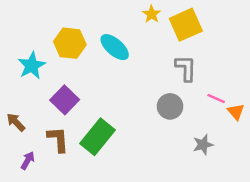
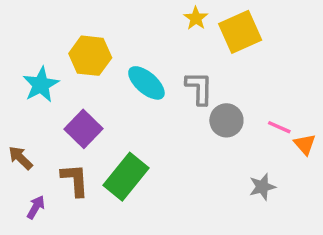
cyan ellipse: (115, 47) -> (146, 83), moved
gray L-shape: (186, 68) -> (199, 88), moved
gray circle: (170, 106) -> (226, 120), moved

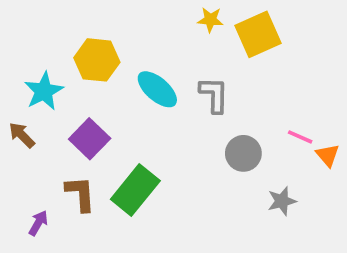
yellow star: (196, 18) -> (210, 20), turned -30
gray circle: (226, 120) -> (243, 153), moved
brown arrow: (20, 158) -> (22, 135), moved

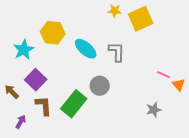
brown arrow: (22, 135) -> (12, 92), moved
purple square: (90, 139) -> (36, 80), moved
gray circle: (243, 153) -> (100, 86), moved

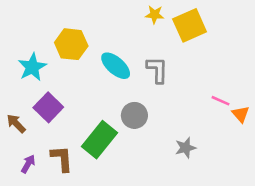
brown L-shape: (44, 106) -> (62, 158), moved
gray star: (154, 110) -> (186, 148), moved

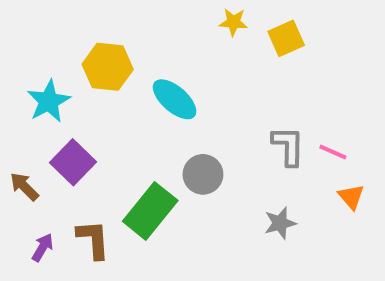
yellow square: (190, 25) -> (286, 38), size x0.7
gray L-shape: (157, 70) -> (288, 146), moved
orange triangle: (241, 114) -> (351, 197), moved

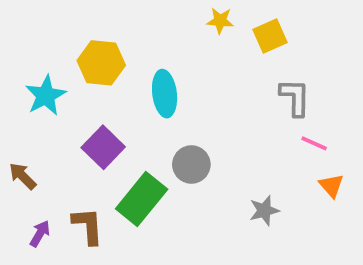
cyan ellipse: (175, 99) -> (165, 94), turned 42
gray L-shape: (288, 146) -> (295, 97), moved
purple square: (73, 162) -> (103, 147), moved

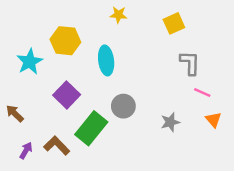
yellow star: (220, 21) -> (118, 15), moved
gray star: (264, 211) -> (170, 122), moved
brown L-shape: (88, 226) -> (57, 146), turned -40

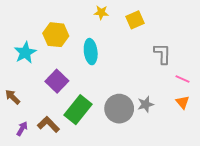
yellow square: (174, 23) -> (135, 20), moved
pink line: (202, 93) -> (182, 79), moved
gray circle: (123, 106) -> (119, 109), moved, size x1.4

